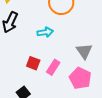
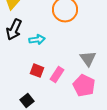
cyan arrow: (45, 32) -> (37, 40), moved

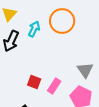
cyan arrow: (37, 40) -> (34, 29), moved, turned -56

